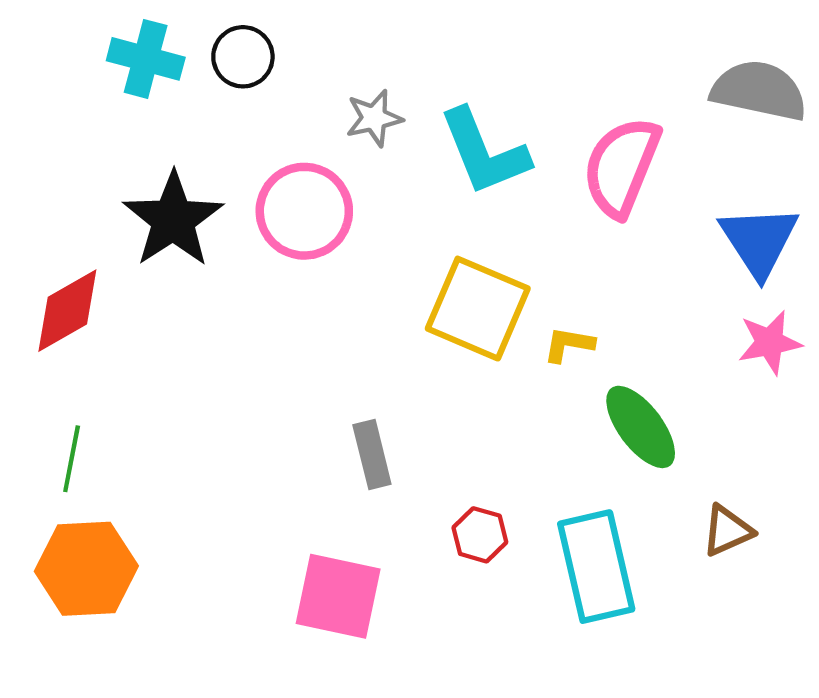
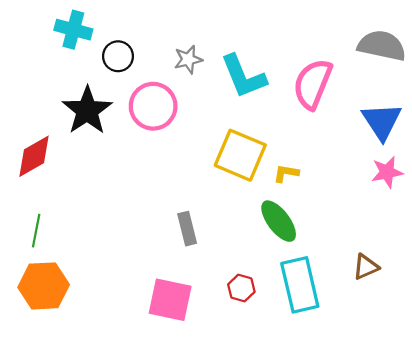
black circle: (243, 57) -> (118, 56), moved
green ellipse: (641, 427) -> (279, 221), moved
red hexagon: (480, 535) -> (241, 288), moved

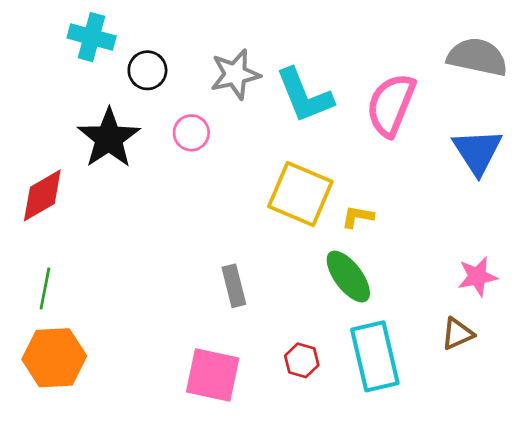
gray star: (188, 59) -> (235, 74), size x1.4
pink circle: (153, 106) -> (191, 133), size x0.6
pink star: (387, 172) -> (477, 277), moved

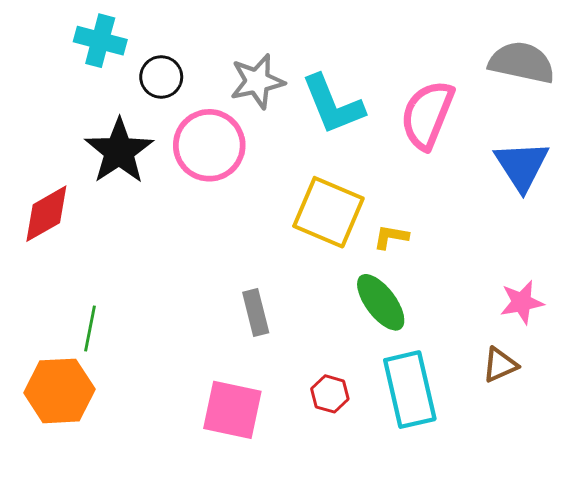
pink circle: (191, 133) -> (209, 145), size x1.8
green line: (45, 288) -> (90, 328), moved

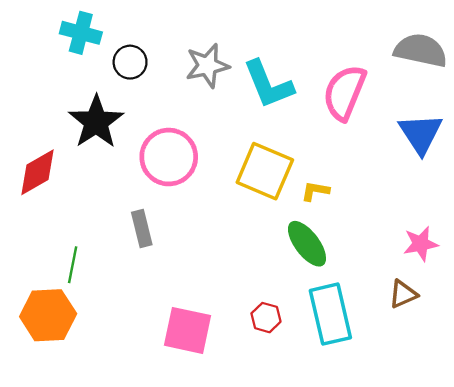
pink circle: (209, 145) -> (169, 157), moved
gray rectangle: (256, 312) -> (142, 228), moved

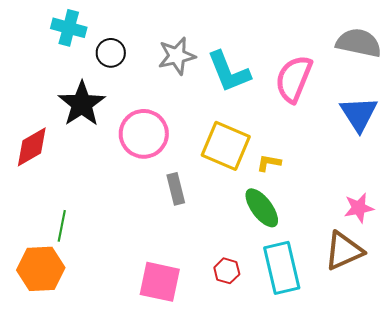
gray rectangle: (142, 228) -> (176, 189), moved
brown triangle: (403, 294) -> (344, 251), size x1.6

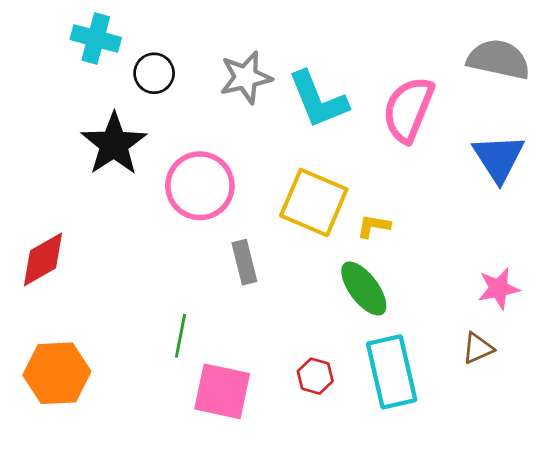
red diamond: (32, 147) -> (43, 259), moved
green line: (62, 226) -> (180, 336), moved
brown triangle: (344, 251) -> (478, 348), size x0.6

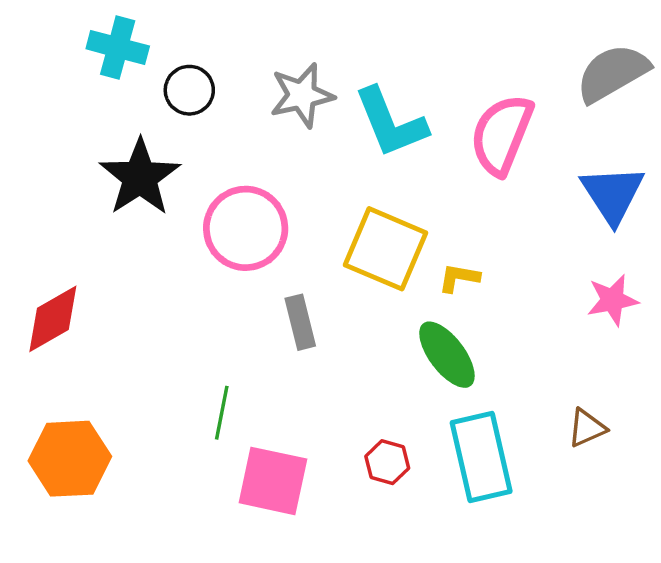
gray semicircle: (499, 59) -> (612, 73), turned -42
pink star: (499, 289) -> (612, 300), moved

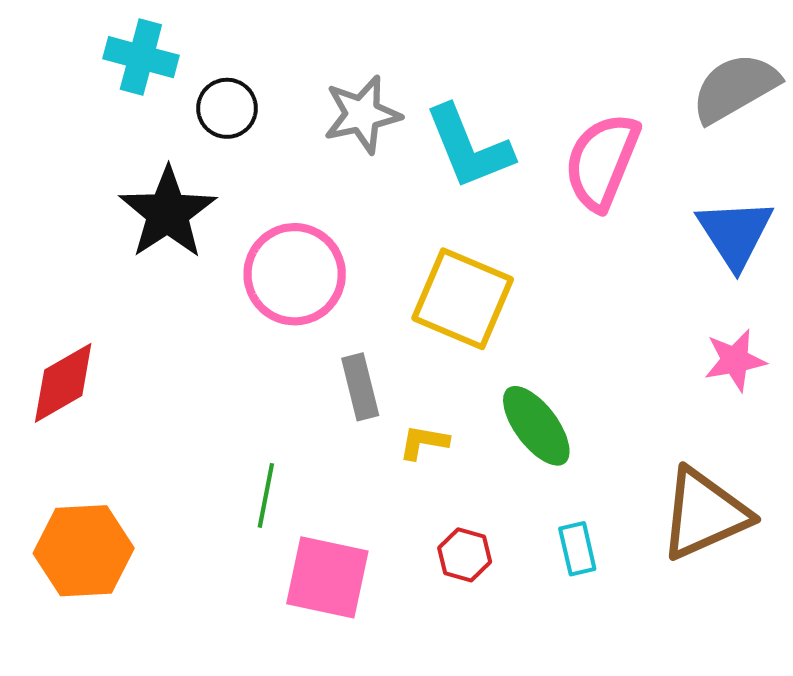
yellow L-shape: (459, 278) -> (424, 442), moved
brown triangle: (587, 428) -> (704, 514), size x2.0
cyan rectangle: (481, 457) -> (577, 549), size x0.5

